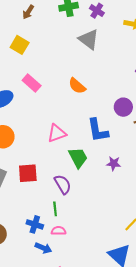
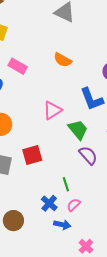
purple semicircle: (63, 184) -> (88, 155), moved
blue cross: (35, 224) -> (49, 203), turned 35
pink semicircle: (59, 231) -> (74, 205), turned -32

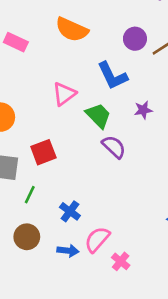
orange semicircle: (63, 60) -> (72, 30), size x1.4
green line: (66, 184) -> (30, 195), moved, turned 48
pink semicircle: (74, 205) -> (97, 239), moved, size x1.5
blue arrow: (62, 225) -> (68, 251), moved

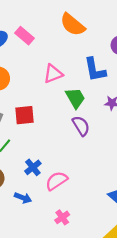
pink rectangle: (16, 42) -> (25, 36), moved
pink semicircle: (97, 239) -> (56, 181), moved

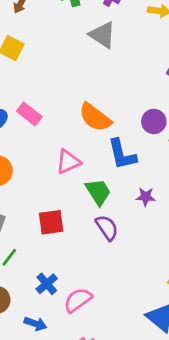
orange semicircle: (73, 25) -> (95, 117), moved
red square: (24, 115) -> (51, 222), moved

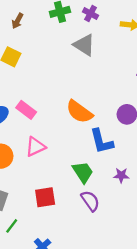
pink triangle: (68, 162) -> (35, 147), moved

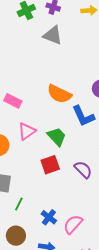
green trapezoid: (83, 172) -> (57, 137), moved
red square: (45, 197) -> (50, 165), moved

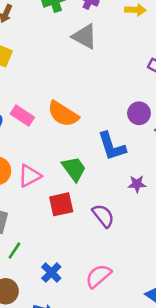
orange semicircle: (59, 94) -> (63, 114), moved
pink triangle: (27, 131) -> (30, 176), moved
pink semicircle: (73, 224) -> (98, 276), moved

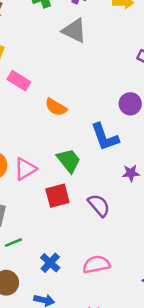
orange semicircle: (63, 114) -> (56, 107), size x0.7
pink rectangle: (22, 116) -> (19, 81), moved
green line: (14, 251) -> (13, 243), turned 36
pink semicircle: (98, 276) -> (96, 264), turned 32

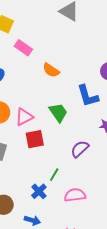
red square: (57, 196) -> (35, 139), moved
purple semicircle: (99, 205) -> (80, 149), turned -96
green line: (13, 243) -> (54, 175), moved, turned -40

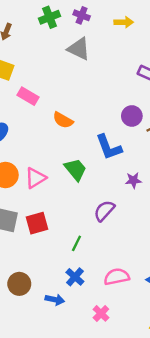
red square: (35, 139) -> (37, 223), moved
blue cross: (39, 191) -> (75, 277), moved
pink semicircle: (75, 195) -> (117, 277), moved

